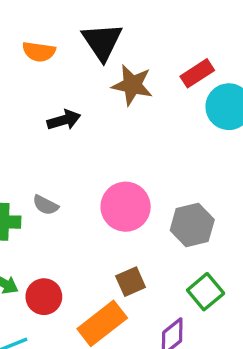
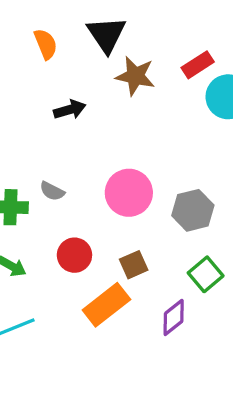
orange semicircle: (39, 52) -> (46, 44), turned -120
red circle: (44, 297) -> (74, 255), moved

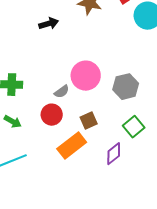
gray semicircle: (52, 191) -> (62, 92), moved, turned -63

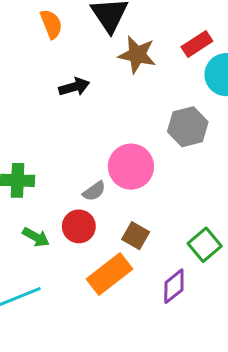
gray hexagon: (126, 87) -> (188, 127), moved
brown square: (89, 121) -> (136, 236), turned -36
green arrow: (13, 122) -> (36, 237), moved

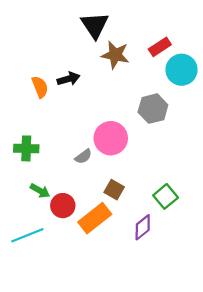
orange semicircle: (51, 24) -> (40, 87), moved
red circle: (79, 226) -> (63, 206), moved

